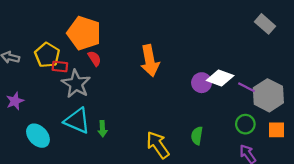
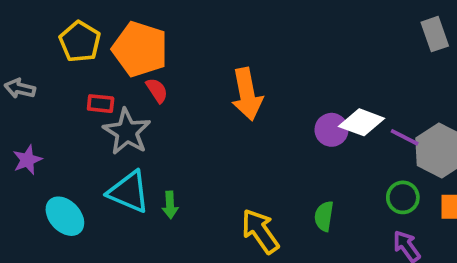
gray rectangle: (265, 24) -> (435, 34), turned 30
yellow pentagon: (47, 55) -> (80, 42), moved

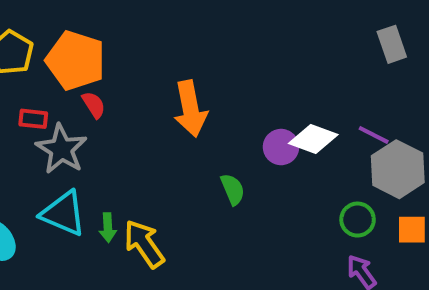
purple line: (405, 137) -> (374, 135), moved
green semicircle: (324, 216) -> (233, 189), moved, turned 148
yellow arrow: (260, 231) -> (144, 244), moved

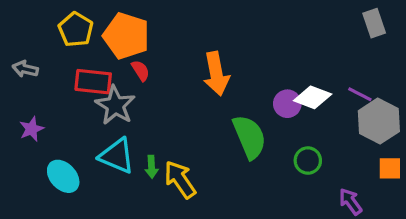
red rectangle: (33, 119) -> (93, 82), size x1.6
green semicircle: (233, 189) -> (249, 137), size x1.8
green circle: (358, 220) -> (308, 161), moved

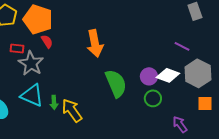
red rectangle: (93, 82) -> (17, 48), size x0.6
purple line: (360, 94) -> (182, 46), moved
white diamond: (313, 97) -> (168, 75), moved
purple circle: (287, 104) -> (149, 76), moved

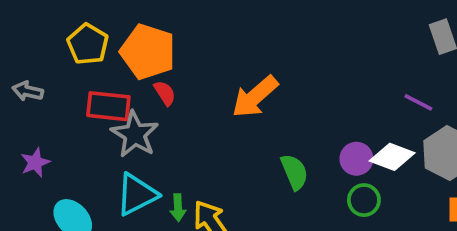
orange arrow: (95, 43) -> (255, 97), turned 60
red rectangle: (17, 48) -> (108, 106), size x1.6
green semicircle: (116, 83) -> (294, 172), size x0.7
cyan triangle: (32, 95) -> (137, 194), turned -50

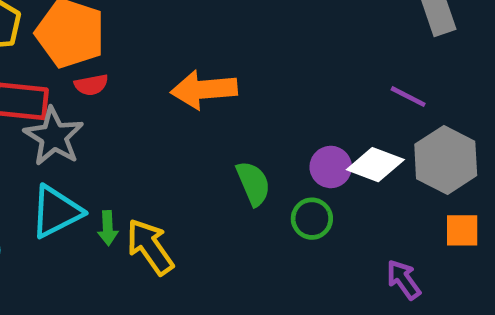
red semicircle: (165, 93) -> (91, 85), turned 112
orange arrow: (255, 97) -> (204, 90), turned 36
green circle: (364, 200) -> (312, 219), moved

